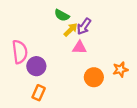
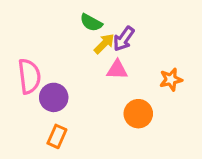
orange star: (120, 69) -> (171, 80), moved

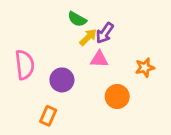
purple circle: (54, 97) -> (62, 80), moved

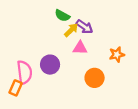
purple arrow: (105, 33) -> (84, 27), turned -90
pink semicircle: (25, 65) -> (24, 72), moved
orange rectangle: (48, 116) -> (16, 88), moved

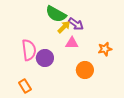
green semicircle: (62, 16) -> (56, 14), size x1.5
pink semicircle: (24, 72) -> (29, 50), moved
orange rectangle: (16, 88) -> (25, 86), moved, turned -56

